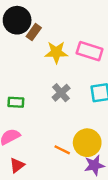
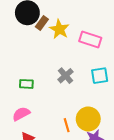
yellow star: (56, 52) -> (59, 29), moved, turned 30
orange line: (62, 150) -> (67, 125), turned 48

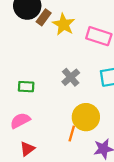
yellow circle: (88, 119) -> (86, 117), moved
orange line: (67, 125) -> (72, 134), turned 32

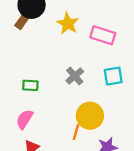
brown rectangle: (44, 17) -> (22, 21), moved
pink semicircle: (20, 121) -> (25, 119), turned -30

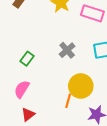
green rectangle: (30, 85) -> (27, 59), turned -56

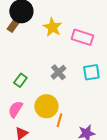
yellow circle: (81, 86) -> (46, 106), moved

